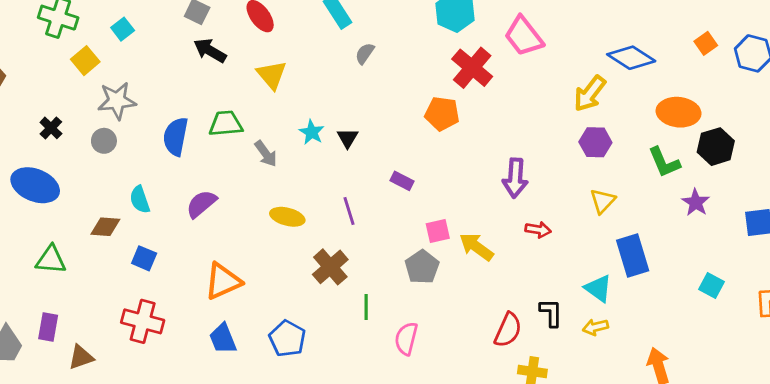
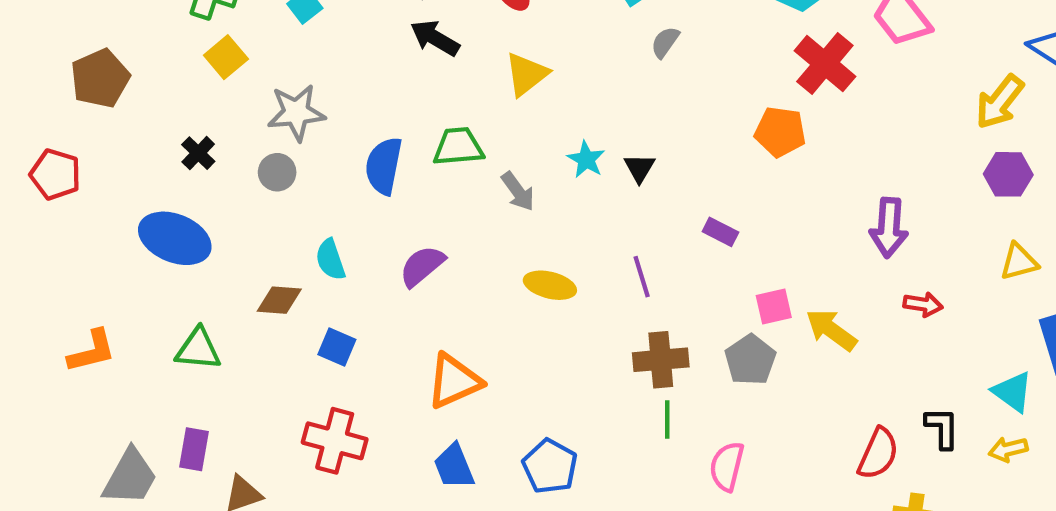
yellow square: (85, 61) -> (226, 57), moved
yellow triangle: (272, 75) -> (526, 74), turned 32
yellow triangle: (603, 201) -> (1019, 262), turned 32
brown cross: (330, 267) -> (661, 360), moved, turned 36

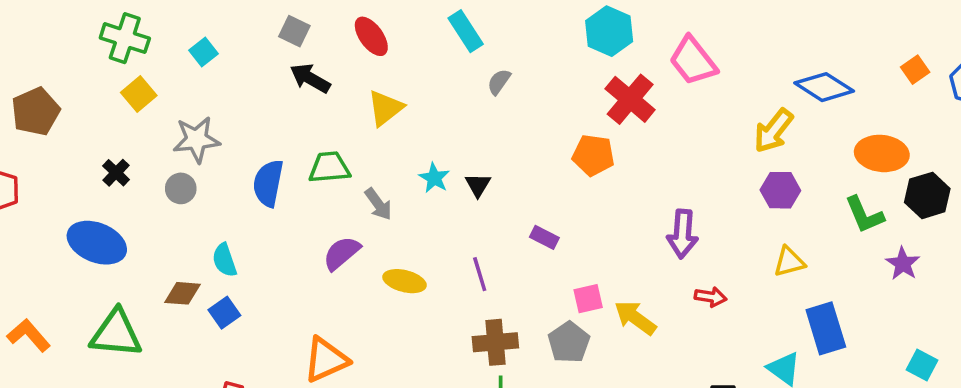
purple semicircle: (422, 266) -> (342, 253), moved
blue square: (337, 347) -> (224, 313), moved, turned 32
green triangle: (198, 349) -> (116, 334), size x1.4
orange L-shape: (92, 351) -> (29, 335), turned -117

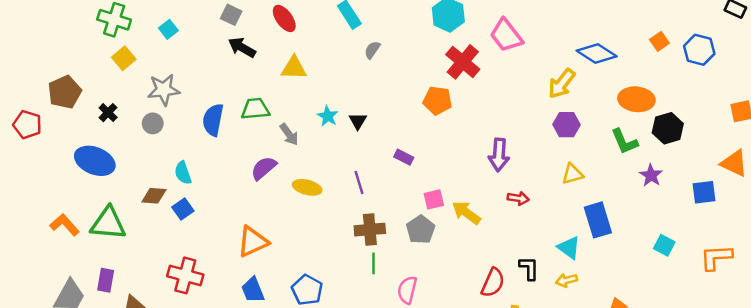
yellow triangle: (385, 108) -> (294, 68), turned 40
brown pentagon: (36, 112) -> (65, 92), moved
orange L-shape: (29, 335) -> (65, 225), moved

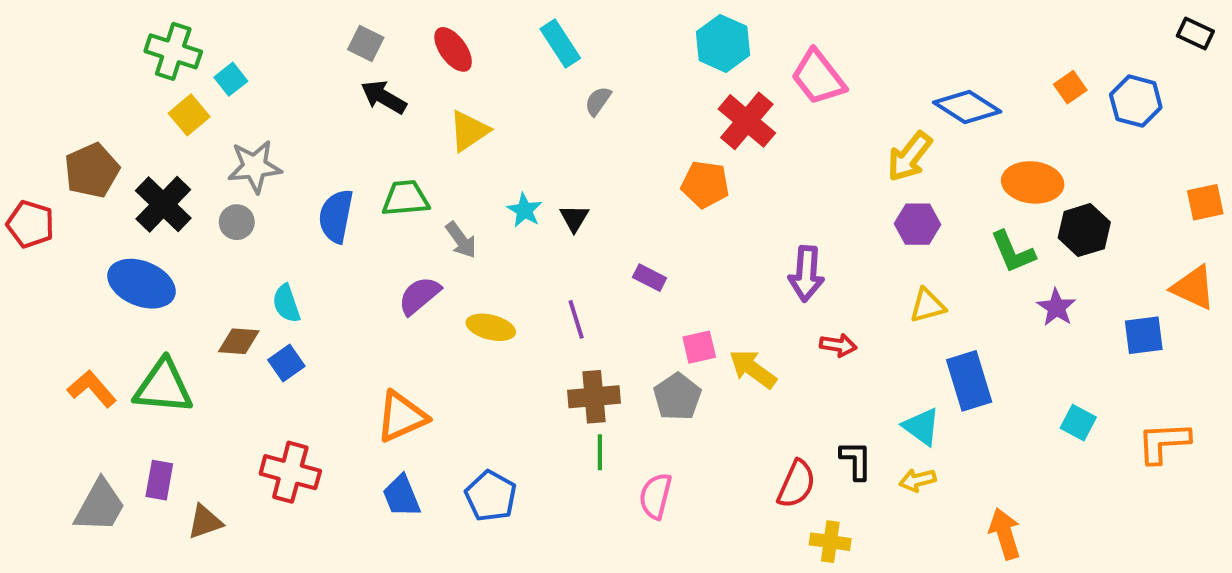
cyan square: (168, 29) -> (231, 79), moved
yellow triangle: (294, 68) -> (469, 131), turned -36
black cross: (108, 113) -> (163, 204), size x1.8

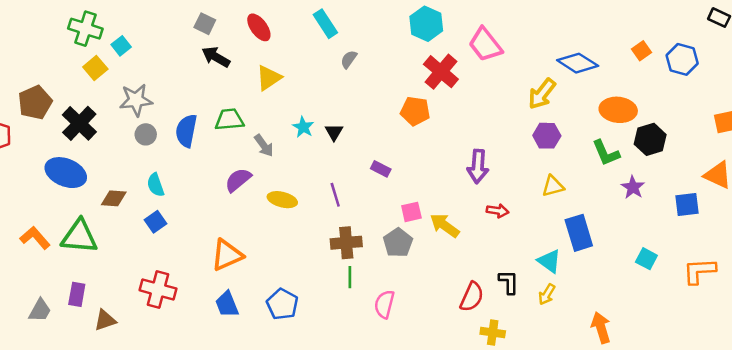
gray circle: (237, 222) -> (146, 134), moved
brown diamond: (239, 341) -> (114, 198), moved
yellow arrow: (917, 480) -> (547, 294), turned -45
gray trapezoid: (100, 506) -> (40, 310), size x0.7

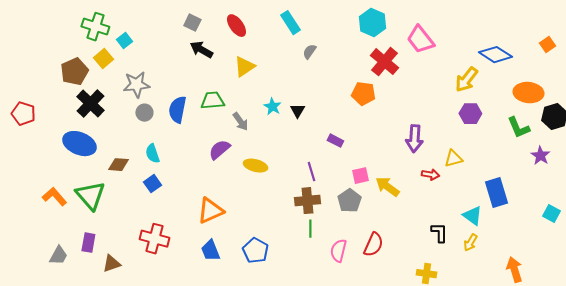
brown pentagon: (35, 102) -> (74, 72), moved
yellow triangle: (553, 186) -> (453, 159), moved
purple line: (335, 195) -> (311, 172), moved
green triangle: (79, 237) -> (90, 196), turned 44
red semicircle: (472, 297) -> (373, 245), moved

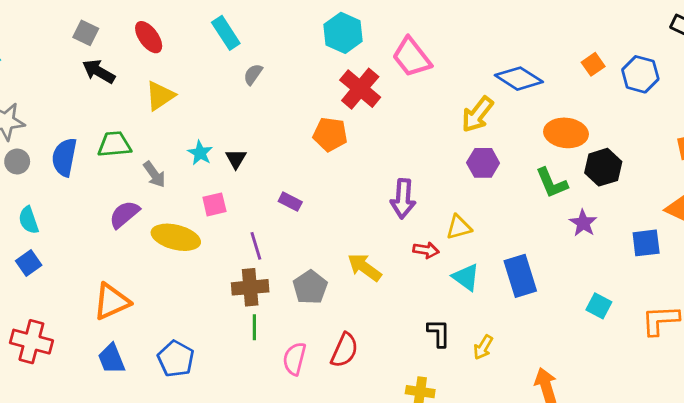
yellow ellipse: (255, 166) -> (176, 237), size x1.4
pink square: (360, 176) -> (214, 204), moved
cyan triangle: (472, 216) -> (466, 277), moved

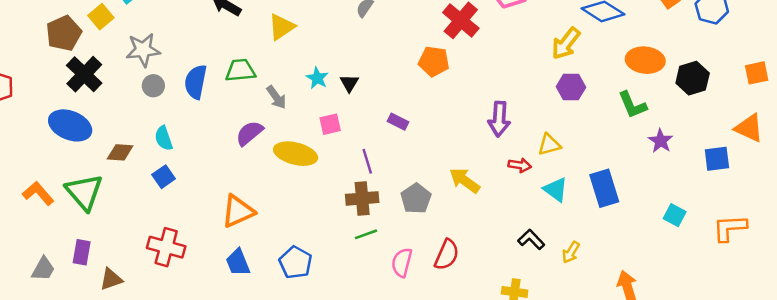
black hexagon: (603, 167) -> (693, 78), moved
green line: (254, 327) -> (366, 234), turned 70
black L-shape: (439, 333) -> (531, 239), turned -44

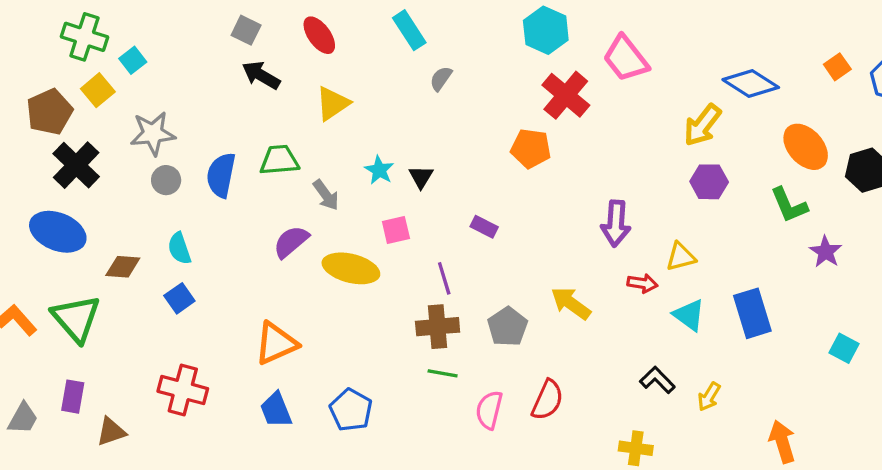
orange ellipse: (645, 60) -> (806, 147), turned 42
green line: (366, 234) -> (443, 373), turned 30

